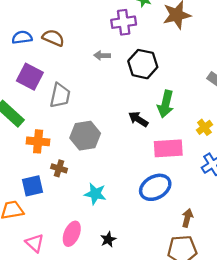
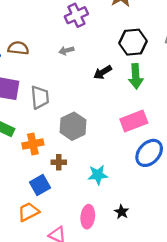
black hexagon: (143, 64) -> (133, 42), moved
black arrow: (138, 119) -> (103, 72), moved, turned -48
pink rectangle: (168, 148) -> (134, 121), moved

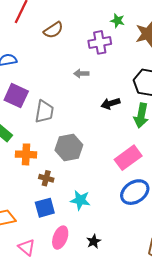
brown semicircle: (18, 48) -> (53, 30), moved, turned 126
pink rectangle: (134, 121) -> (128, 158), turned -30
blue square: (40, 185) -> (45, 208), moved

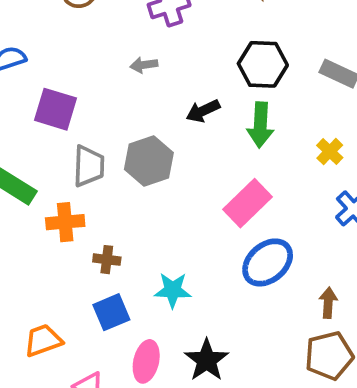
purple square: (16, 96) -> (55, 109), moved
gray trapezoid: (44, 112) -> (89, 166), moved
gray hexagon: (69, 147) -> (149, 161), moved
black star: (94, 241) -> (207, 360), size x1.6

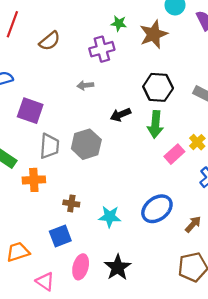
pink rectangle: (247, 203) -> (174, 154), moved, size x0.7
brown cross: (107, 260) -> (71, 203), moved
cyan star: (173, 290) -> (110, 217), moved
brown arrow: (328, 303) -> (193, 224), moved, turned 36

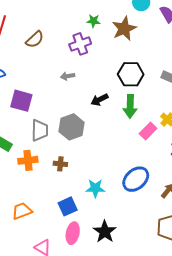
brown cross: (71, 203) -> (60, 164), moved
blue square: (60, 236) -> (68, 206), moved
orange trapezoid: (18, 252) -> (22, 211), moved

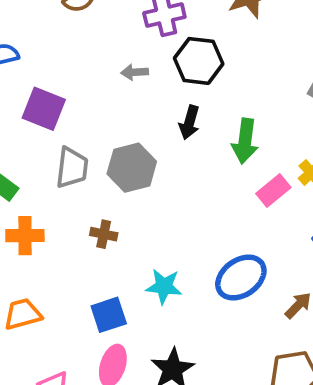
black hexagon: (131, 74) -> (199, 61), moved
black arrow: (100, 100) -> (189, 122), turned -54
orange cross: (28, 160) -> (25, 236), moved

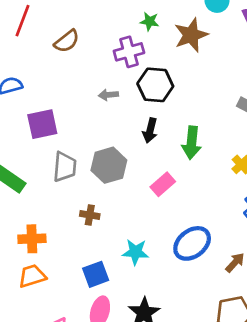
purple square: (44, 109) -> (42, 124), turned -32
pink rectangle: (273, 190) -> (163, 184), moved
orange cross: (25, 236) -> (32, 239), moved

